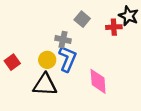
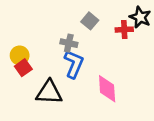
yellow circle: (47, 60) -> (20, 55), moved
red square: (12, 62) -> (23, 68), moved

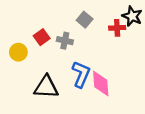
blue L-shape: (74, 64) -> (81, 74), moved
red square: (23, 68) -> (42, 37), moved

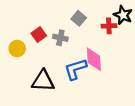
blue L-shape: (81, 74) -> (75, 69), turned -130
pink diamond: (101, 84) -> (94, 59), moved

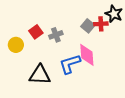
gray square: (79, 18) -> (88, 26), moved
gray cross: (60, 38) -> (56, 35), turned -32

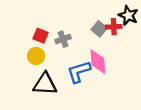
red square: (36, 32) -> (41, 36), turned -32
yellow circle: (16, 45) -> (36, 56), moved

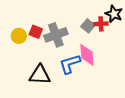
gray cross: (63, 39) -> (56, 35), size x1.6
yellow circle: (36, 56) -> (19, 36), moved

